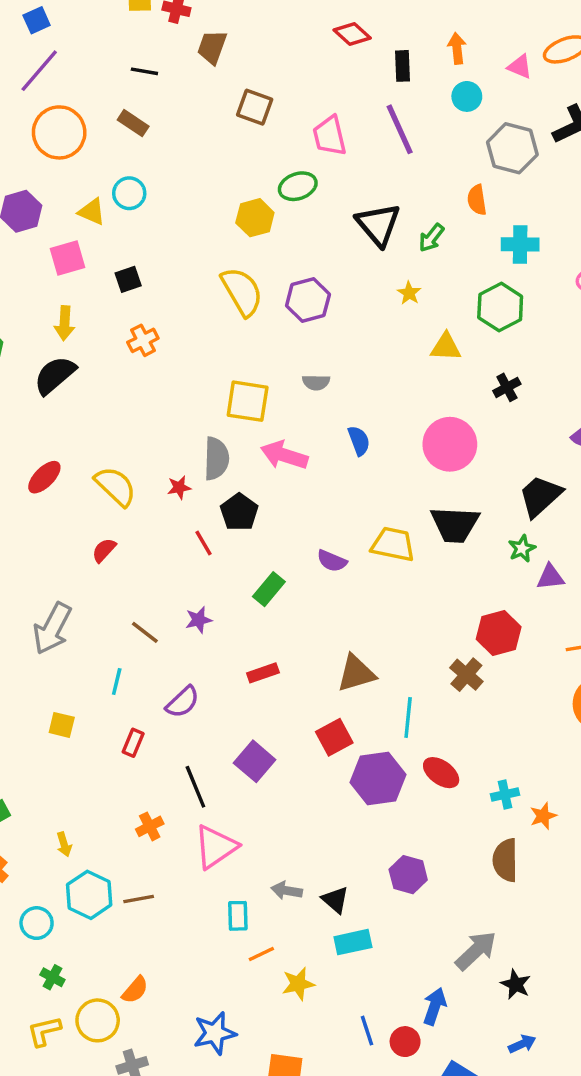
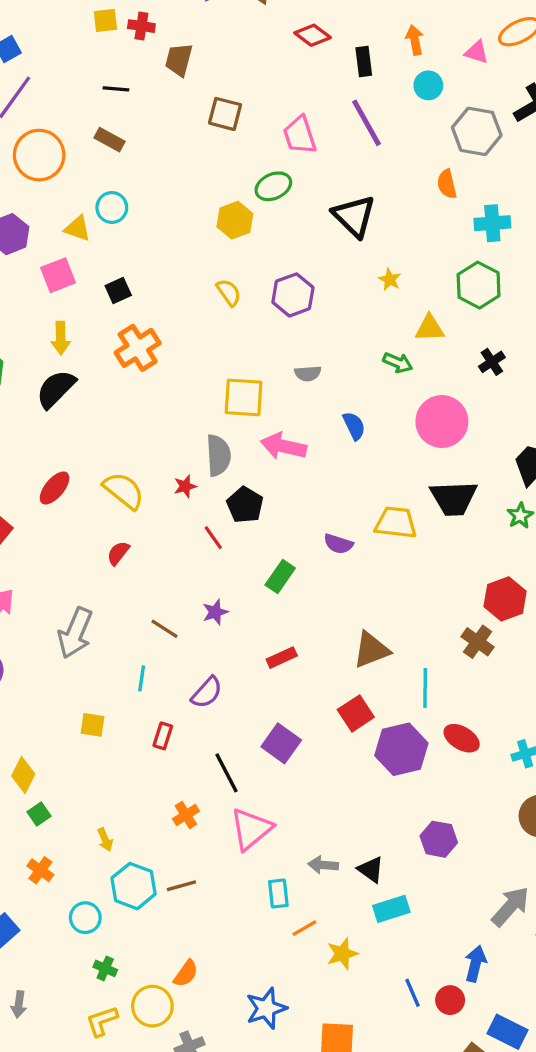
green arrow: (431, 238) -> (398, 363), moved, turned -100
yellow semicircle: (242, 292) -> (229, 292), size x0.6
orange cross: (143, 340) -> (138, 348), size x1.5

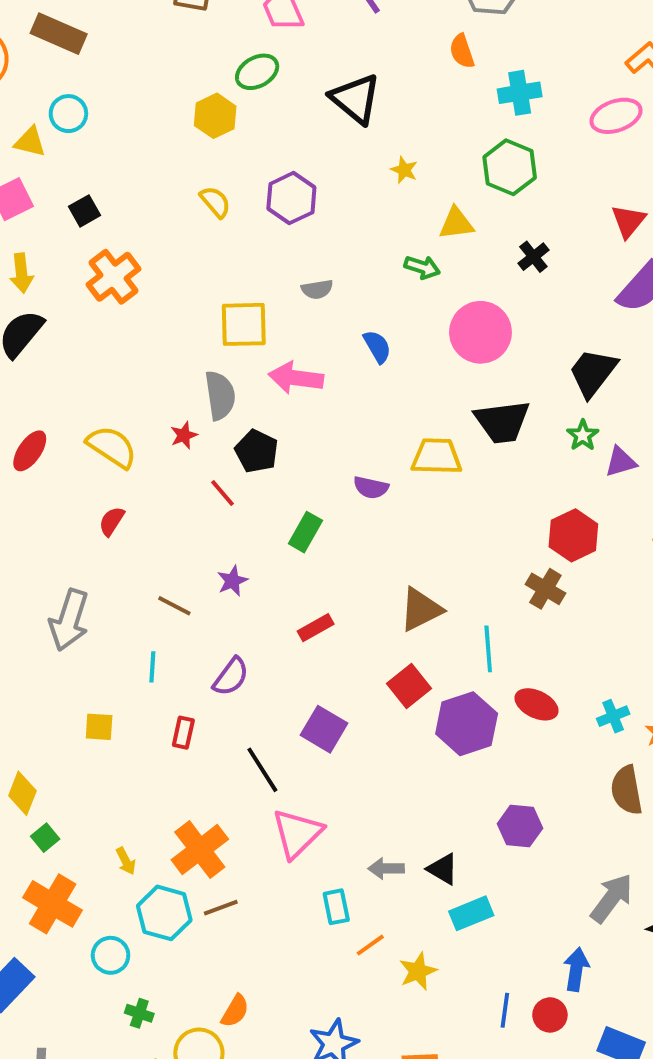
brown rectangle: (109, 140) -> (59, 34), size x1.5
orange cross: (186, 815) -> (200, 850), moved, size x1.8
orange cross: (40, 870) -> (53, 904), size x1.8
blue line: (413, 993) -> (505, 1010), turned 36

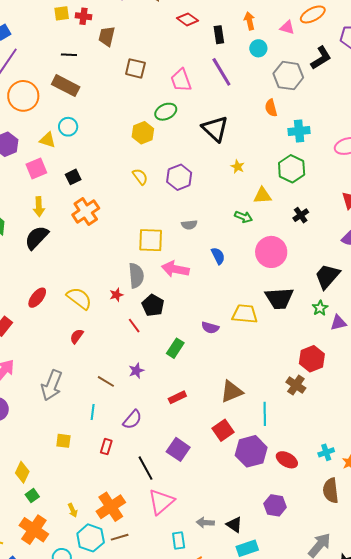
red ellipse: (537, 704) -> (287, 460), moved

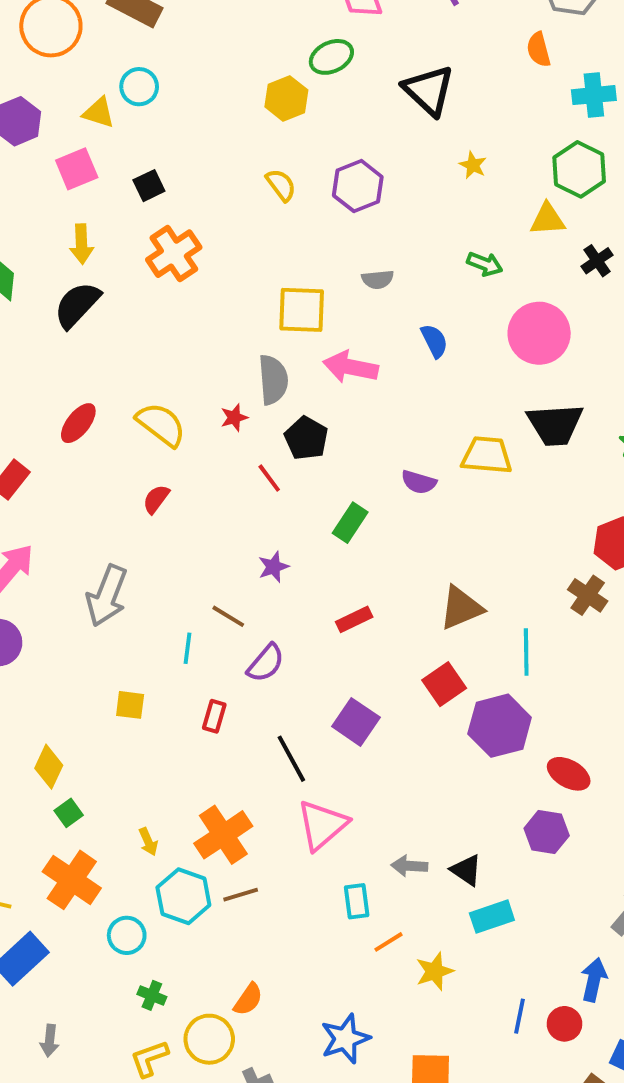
yellow triangle: (262, 196) -> (548, 219), moved
brown line: (106, 381) -> (228, 616), moved
red ellipse: (287, 460) -> (569, 774), moved

